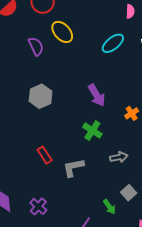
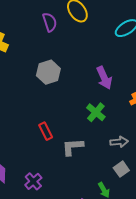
gray square: (129, 193) -> (121, 169), moved

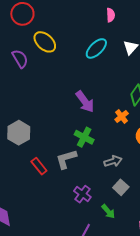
gray hexagon: (48, 72) -> (19, 133), moved
gray L-shape: (73, 147) -> (66, 159), moved
purple cross: (33, 181) -> (82, 194), moved

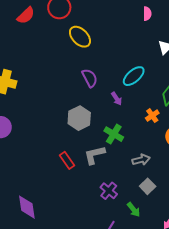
cyan ellipse: (96, 48) -> (134, 76), moved
purple semicircle: (20, 59) -> (90, 78), moved
purple arrow: (85, 102) -> (117, 99), size x0.6
gray hexagon: (19, 133) -> (79, 118), moved

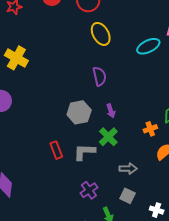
cyan ellipse: (134, 76) -> (148, 46), moved
purple arrow: (117, 99) -> (111, 111), moved
gray square: (148, 186) -> (128, 196), turned -35

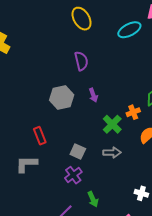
green cross: (108, 137) -> (112, 124), moved
gray L-shape: (84, 152) -> (26, 164), moved
gray square: (128, 196) -> (78, 151), moved

